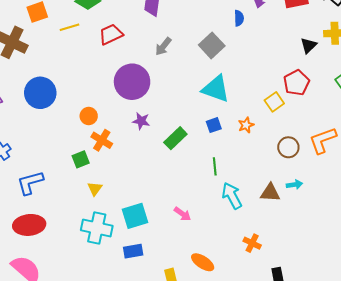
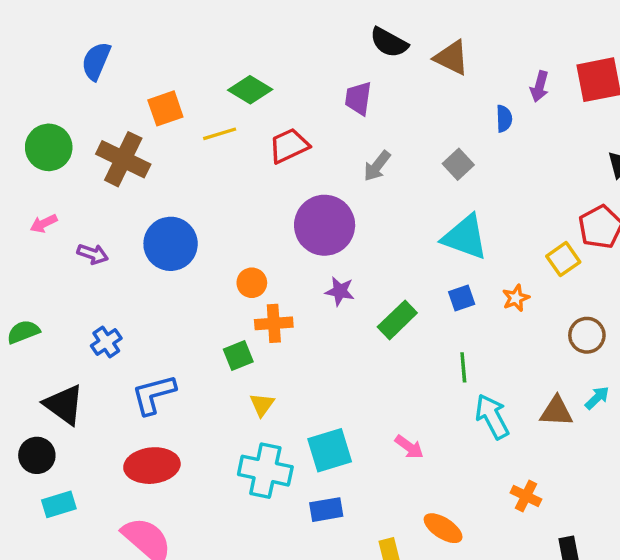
gray square: (212, 45) -> (458, 164), size x0.7
orange cross: (102, 140) -> (274, 323), turned -35
cyan arrow: (294, 185) -> (597, 398), turned -35

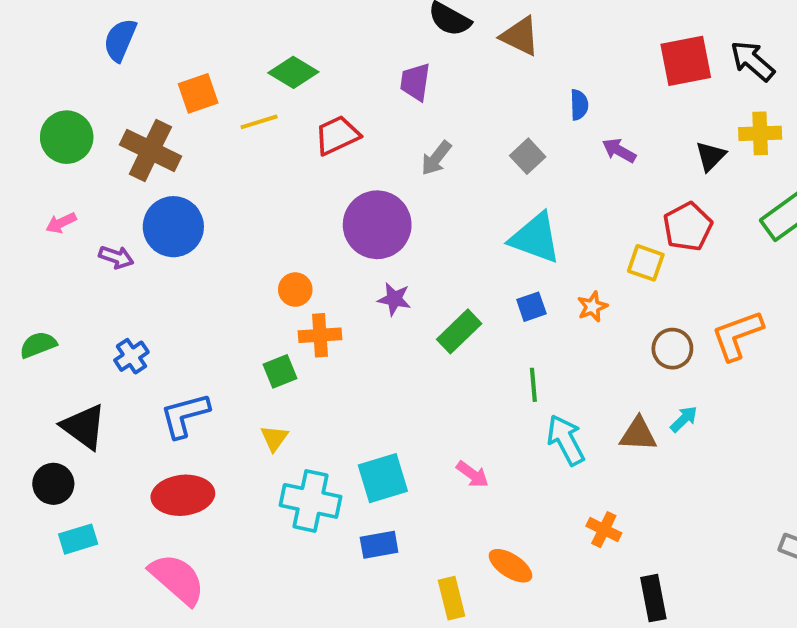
purple arrow: (540, 86) -> (619, 150), moved, turned 104
blue circle: (171, 244) -> (173, 227), moved
yellow square: (563, 259) -> (646, 263), turned -36
yellow triangle: (262, 405) -> (274, 438), moved

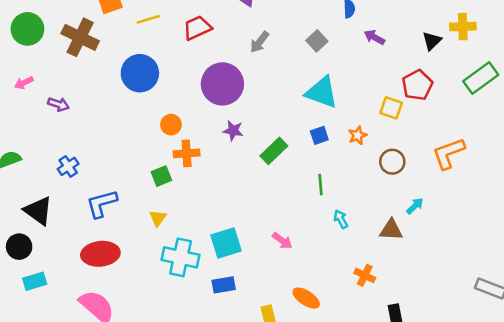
blue circle: (173, 227) -> (140, 73), moved
brown circle: (672, 349) -> (392, 162), moved
brown triangle: (638, 434) -> (391, 230), moved
cyan arrow: (566, 440) -> (341, 219), size x0.6

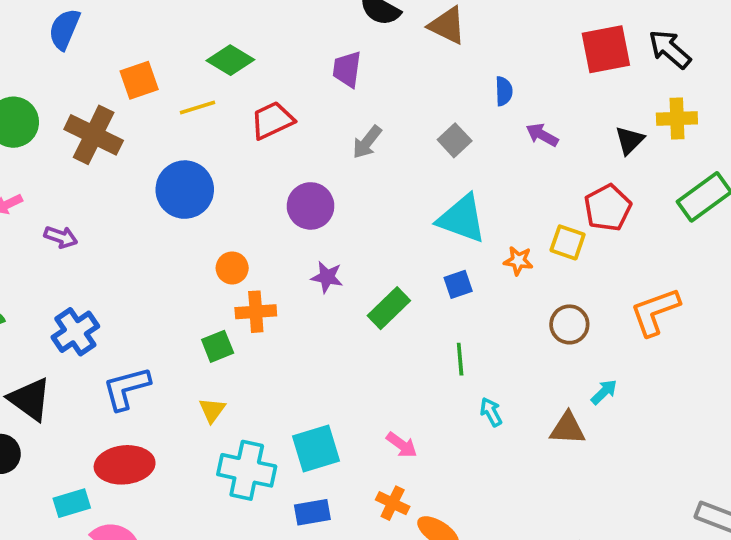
purple circle: (222, 84) -> (311, 206), size x0.7
orange star: (358, 135) -> (518, 261), moved, turned 30
blue cross: (68, 166) -> (75, 332), size x1.4
orange cross: (365, 275) -> (393, 503), moved
cyan rectangle: (35, 281) -> (72, 503), moved

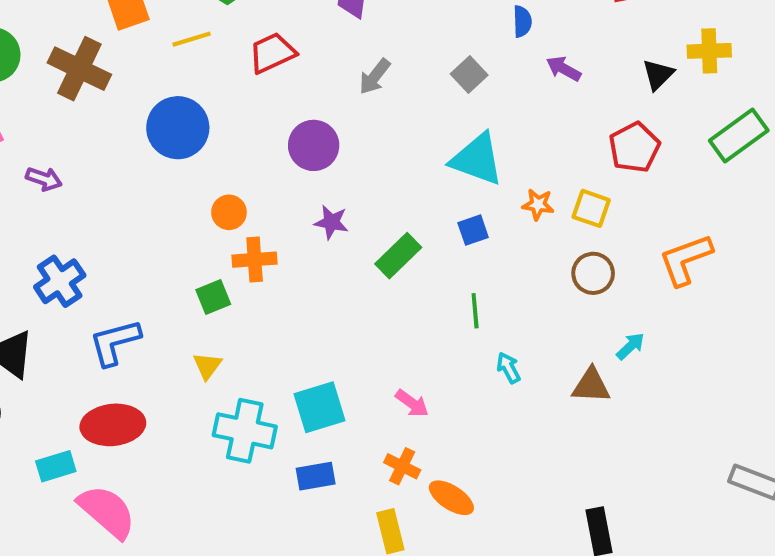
yellow square: (568, 242) -> (591, 208), moved

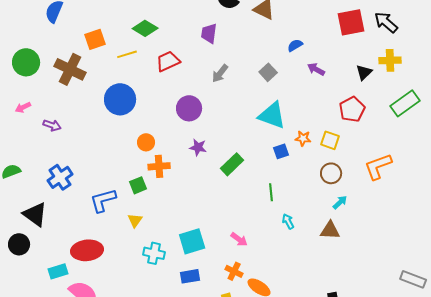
blue semicircle: (522, 21) -> (295, 45), turned -119
blue square: (473, 230) -> (281, 151), moved
blue L-shape: (115, 342) -> (103, 200), moved
cyan arrow: (631, 346) -> (340, 202), moved
cyan cross: (245, 431) -> (154, 253), size x0.7

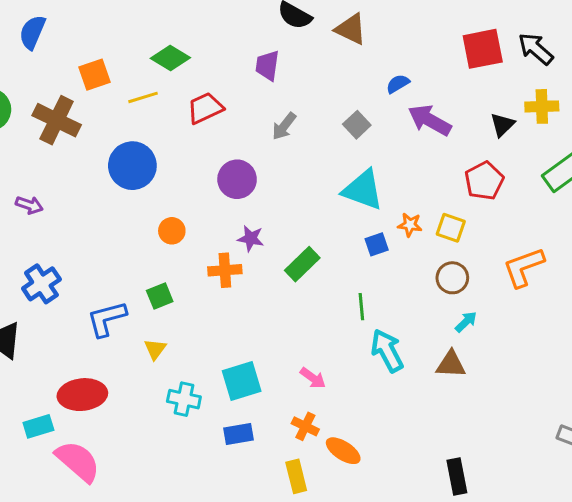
purple arrow: (316, 69) -> (430, 120), size x1.6
orange cross: (159, 166) -> (225, 270), moved
cyan arrow: (288, 221) -> (387, 351), size x1.8

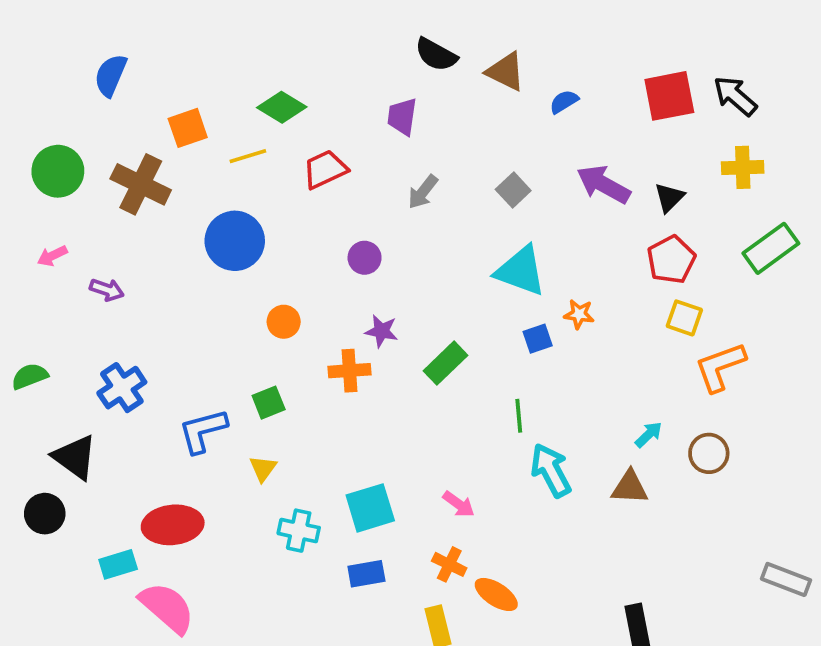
blue semicircle: (398, 84) -> (564, 102), moved
black triangle: (502, 125) -> (669, 198), moved
purple circle: (237, 179) -> (365, 258), size x0.7
yellow square: (451, 228) -> (684, 318), moved
brown circle: (452, 278) -> (709, 453), moved

